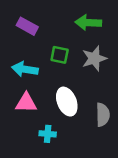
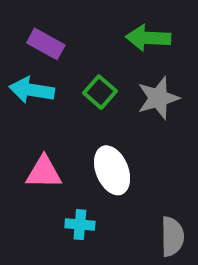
green square: (60, 55) -> (100, 92), turned 30
cyan arrow: (25, 69) -> (32, 90), moved
gray semicircle: (103, 115) -> (172, 237), moved

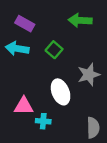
gray star: (158, 98) -> (89, 75), moved
pink triangle: (44, 172) -> (24, 106), moved

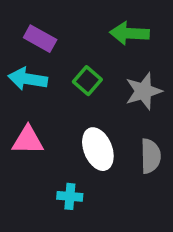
gray star: (89, 75) -> (143, 91), moved
pink triangle: (24, 106) -> (28, 140), moved
gray semicircle: (93, 128) -> (151, 156), moved

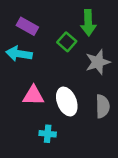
green arrow: (129, 33) -> (88, 23), turned -95
green square: (87, 81) -> (67, 42), moved
pink triangle: (28, 140) -> (33, 96), moved

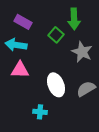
gray star: (98, 62) -> (82, 52), turned -30
pink triangle: (33, 96) -> (20, 70), moved
gray semicircle: (103, 106) -> (86, 89), turned -120

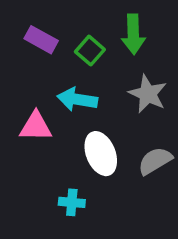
green square: (56, 35) -> (90, 51), moved
cyan arrow: (16, 45) -> (77, 99), moved

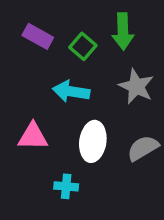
pink triangle: (36, 126) -> (33, 136), moved
white ellipse: (101, 154) -> (93, 141), turned 30

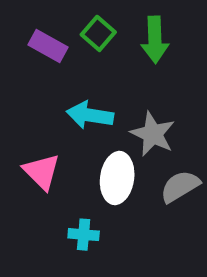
green square: (83, 46) -> (98, 33), moved
gray star: (136, 86) -> (153, 134), moved
pink triangle: (33, 136) -> (42, 172), turned 44

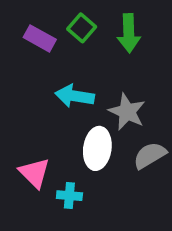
pink triangle: (42, 172) -> (34, 173), moved

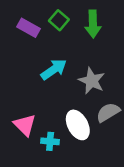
cyan arrow: (75, 96) -> (54, 69), turned 136
white ellipse: (97, 148) -> (78, 125), moved, turned -36

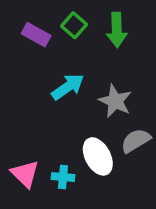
pink triangle: (25, 125) -> (25, 174), moved

